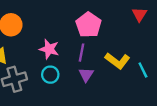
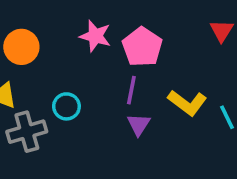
pink star: (49, 49) -> (95, 36), moved
cyan circle: (50, 75) -> (66, 106), moved

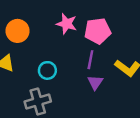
pink pentagon: (142, 47) -> (98, 31), turned 30
gray cross: (27, 132) -> (38, 102), moved

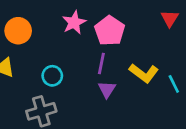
pink star: (67, 24) -> (74, 23), turned 30
pink pentagon: (98, 31) -> (110, 31), turned -30

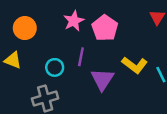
purple line: (101, 64) -> (81, 57), moved
purple triangle: (107, 89) -> (102, 79), size x1.5

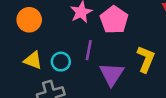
yellow triangle: (13, 60) -> (33, 60), moved
yellow L-shape: (135, 65) -> (146, 59), turned -105

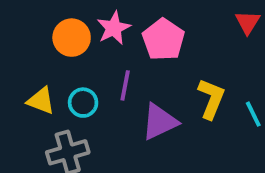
orange circle: (29, 20) -> (72, 38), moved
purple triangle: (112, 74) -> (160, 122), turned 32

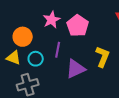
orange circle: (72, 38) -> (23, 37), moved

